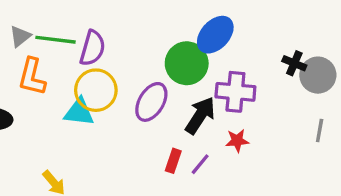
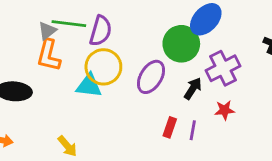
gray triangle: (20, 36) -> (47, 31), moved
purple cross: (235, 92) -> (223, 68), turned -32
black arrow: (200, 115) -> (193, 88), size x0.7
purple line: (200, 164) -> (193, 130), turned -30

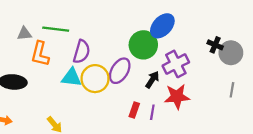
gray triangle: (47, 31) -> (24, 34), moved, turned 32
purple semicircle: (101, 31) -> (82, 52), moved
yellow circle: (103, 67) -> (95, 79), moved
red star: (225, 110) -> (177, 97), size x1.6

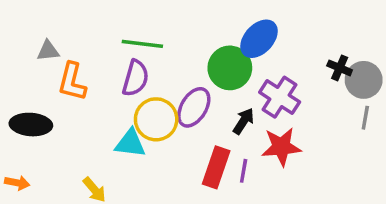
green line: (56, 29) -> (142, 44), moved
purple cross: (176, 64) -> (280, 97), turned -30
cyan triangle: (71, 77) -> (130, 143), moved
gray line: (232, 90) -> (365, 118), moved
red rectangle: (134, 110) -> (216, 167), size x1.6

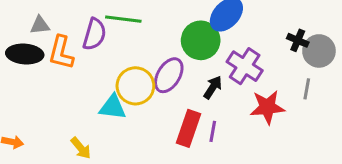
purple semicircle: (136, 78) -> (94, 34), moved
gray line: (365, 118) -> (307, 89), moved
black ellipse: (31, 125) -> (25, 54), moved
red star: (281, 147) -> (267, 107), moved

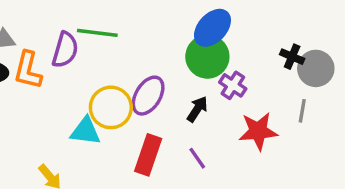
green circle: (201, 40) -> (207, 57), moved
purple cross: (245, 66) -> (233, 85), size x0.7
red rectangle: (189, 128) -> (148, 155), moved
purple line: (213, 131) -> (197, 158), turned -45

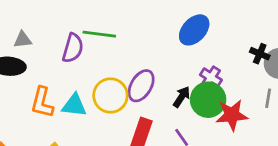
green circle: (207, 57) -> (208, 100), moved
orange L-shape: (28, 70) -> (42, 102), moved
cyan triangle: (85, 131) -> (74, 105), moved

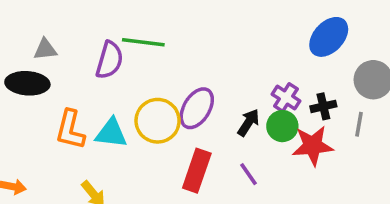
blue ellipse: (194, 30) -> (329, 37), moved
black cross: (260, 54) -> (323, 106), moved, turned -36
green circle: (208, 100) -> (282, 126), size x0.7

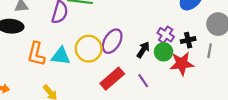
red rectangle: (197, 171) -> (112, 79), turned 30

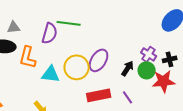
orange L-shape: (36, 54) -> (28, 57), moved
red rectangle: (112, 79) -> (99, 95), turned 30

